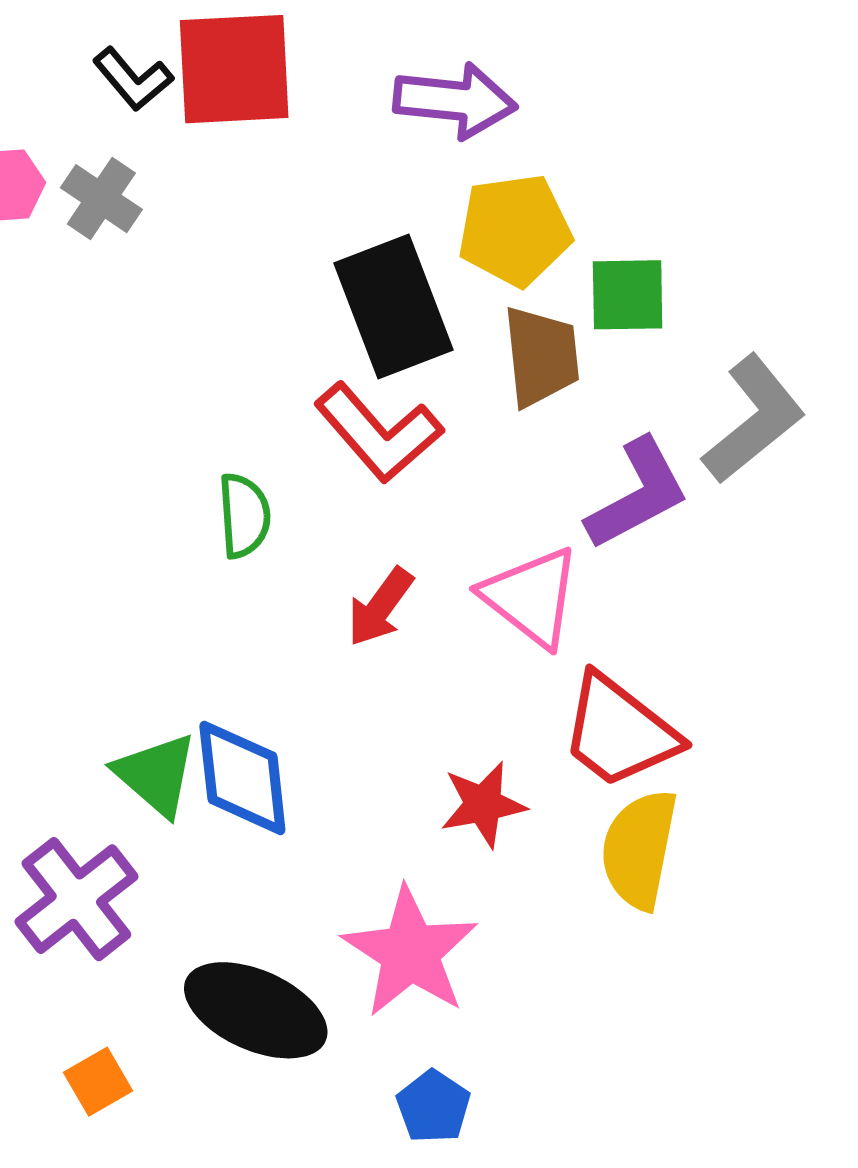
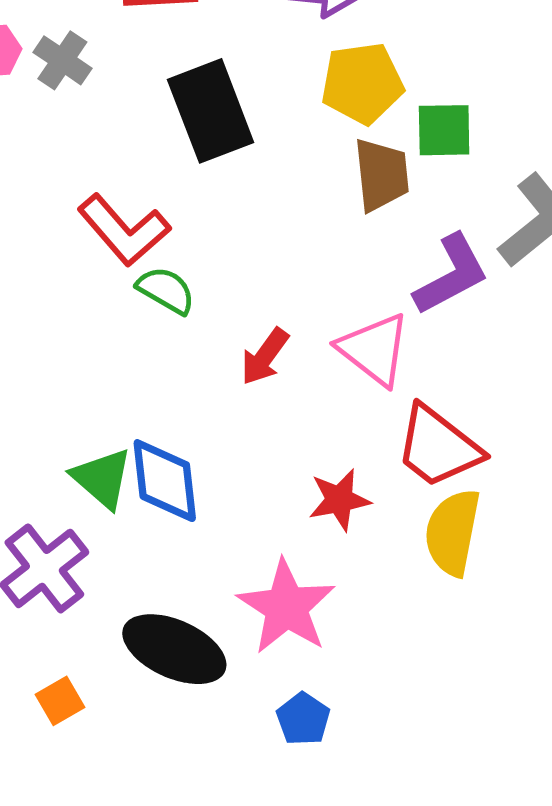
black rectangle: (394, 306) -> (211, 111), moved
red L-shape: (379, 433) -> (124, 230), moved
green semicircle: (244, 516) -> (166, 290), turned -56

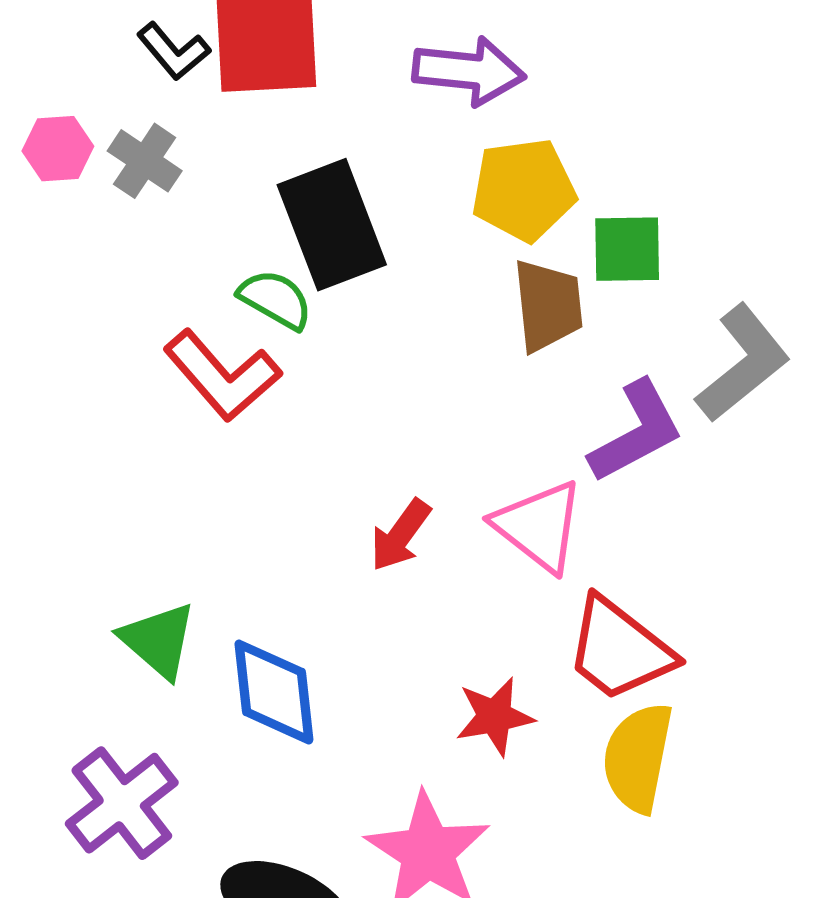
green semicircle: (166, 290) -> (276, 299), moved
green triangle: (102, 478) -> (158, 640), moved

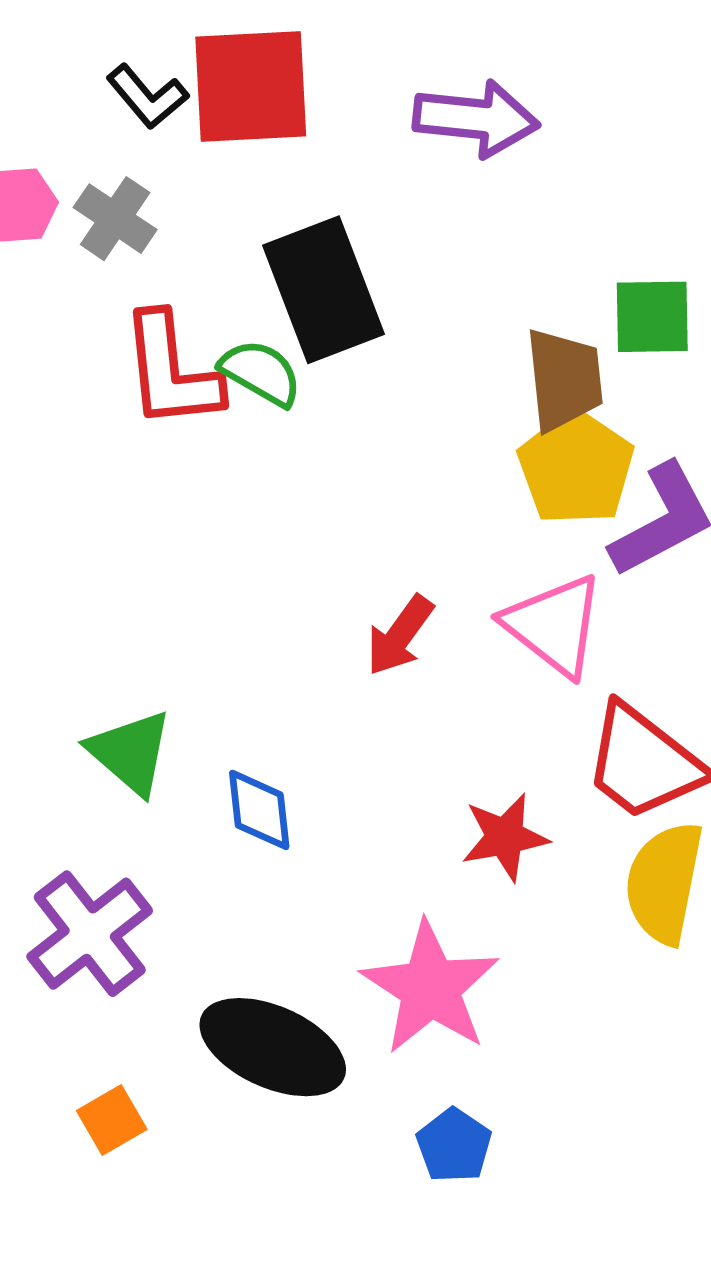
yellow pentagon: (524, 190) -> (576, 468), moved, turned -30
red L-shape: (222, 375) -> (171, 371), moved, turned 35
blue diamond: (274, 692) -> (259, 810), size x0.7

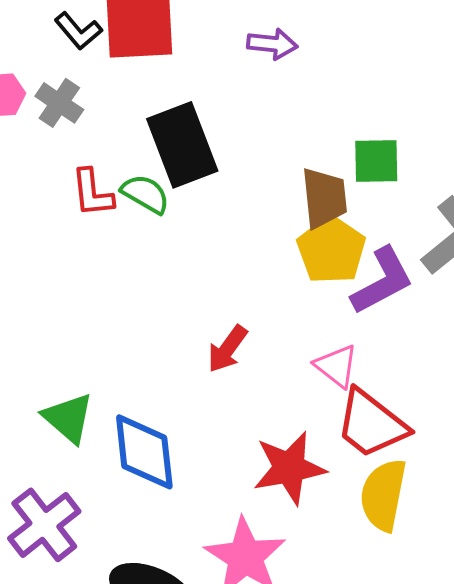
purple arrow: (476, 119) -> (272, 44), size x0.7
red L-shape: (171, 371) -> (92, 193), size x0.7
pink triangle: (554, 625) -> (336, 366), moved, size x0.7
blue diamond: (259, 810) -> (144, 452), size x1.6
red star: (505, 837) -> (289, 468), size x1.4

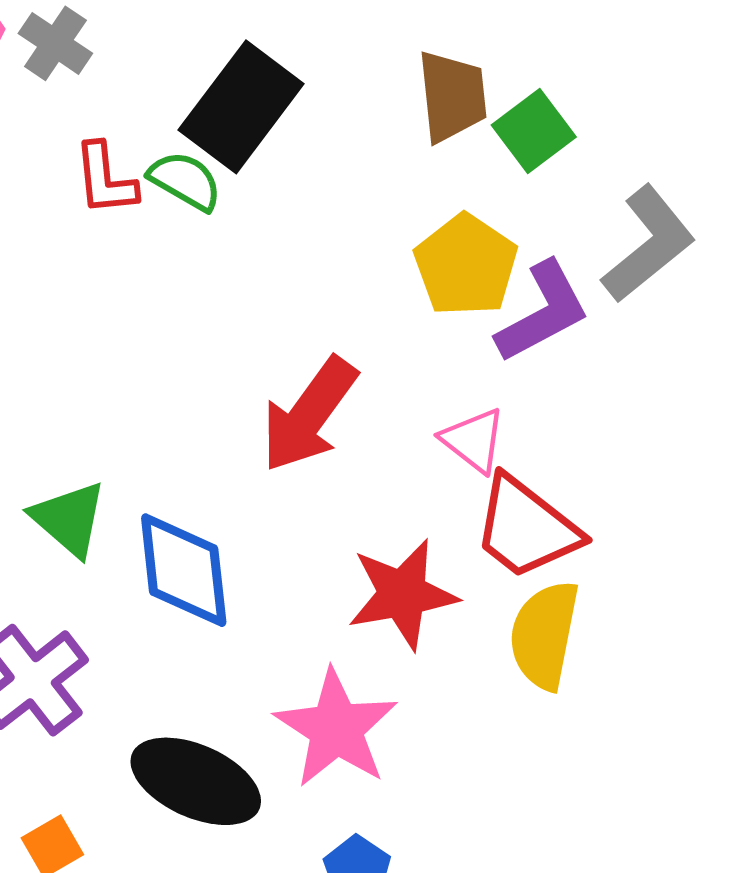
black rectangle: (182, 145) -> (241, 107), turned 58
green square: (376, 161) -> (534, 131), turned -36
brown trapezoid: (324, 198) -> (452, 96), moved
red arrow: (227, 349) -> (309, 415), size x1.6

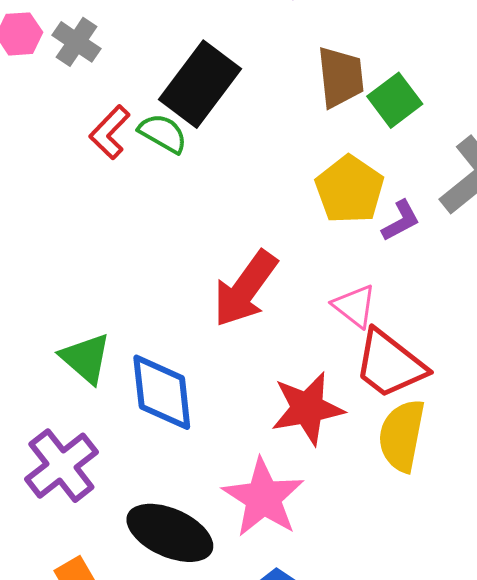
red L-shape: (105, 179) -> (110, 132), turned 50
purple L-shape: (543, 312) -> (401, 221), size x0.6

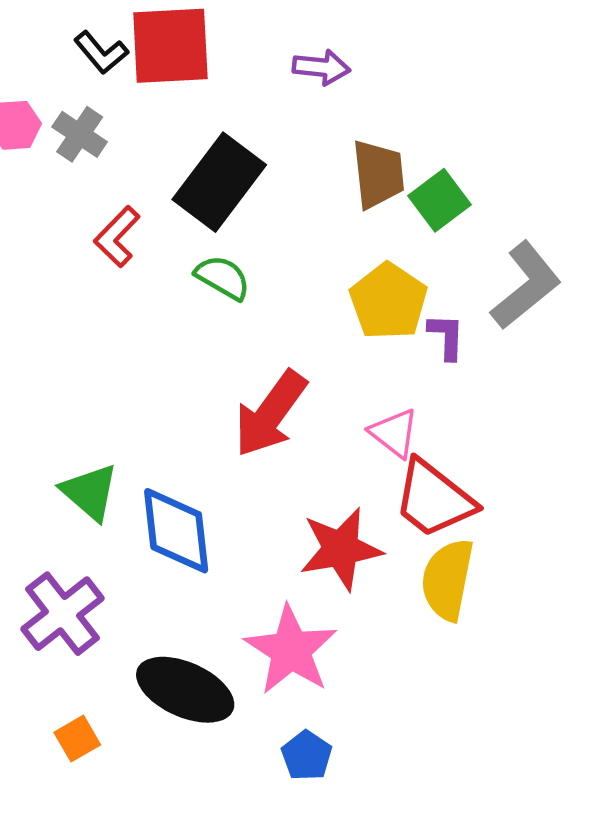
green semicircle: (163, 133) -> (223, 277), moved
purple L-shape: (401, 221) -> (446, 337), turned -60

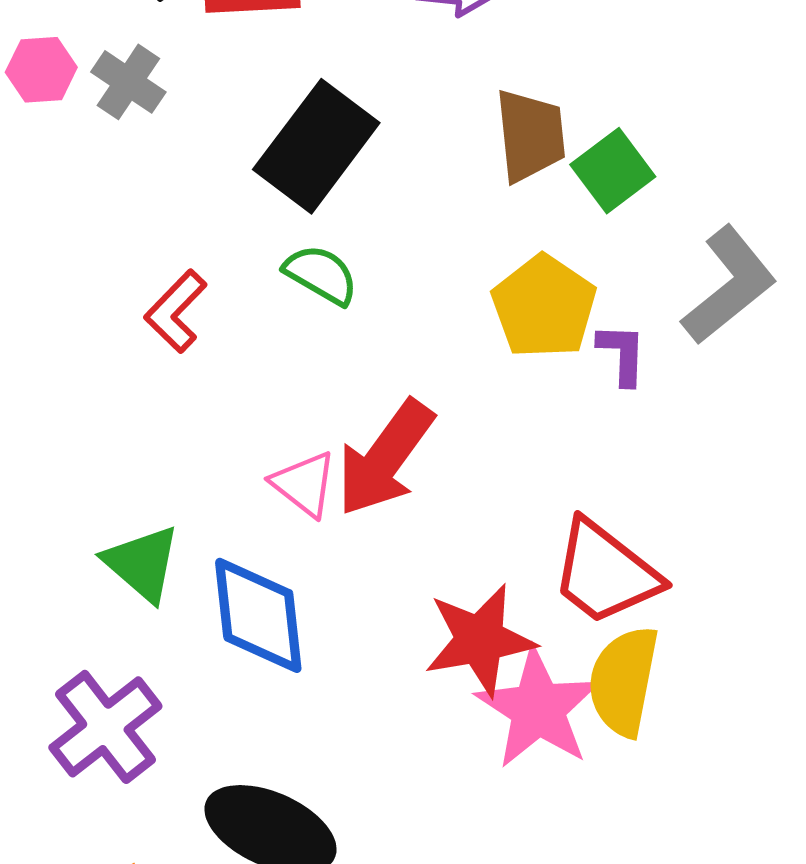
red L-shape: (117, 237) -> (176, 311), moved
pink triangle: (394, 433) -> (304, 484), moved
pink star: (291, 650) -> (538, 709), moved

